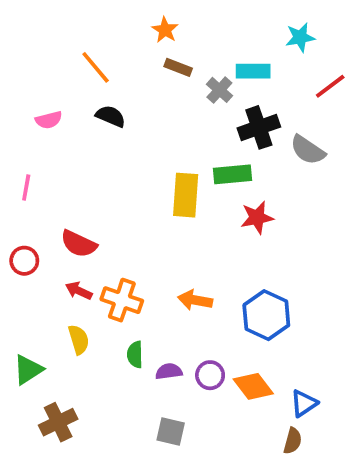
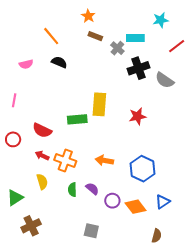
green rectangle: (233, 174) -> (77, 119), moved
purple semicircle: (169, 371) -> (92, 189), moved, turned 48
blue triangle: (304, 403) -> (163, 202), moved

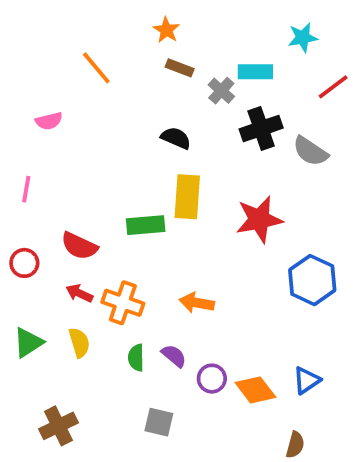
black semicircle: (59, 62) -> (176, 138), moved
red star: (137, 116) -> (259, 219), size x1.4
blue hexagon: (143, 169) -> (312, 280), moved
green triangle: (15, 198) -> (28, 343), moved
gray square: (91, 231) -> (159, 422), moved

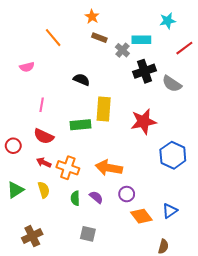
black semicircle: (176, 138) -> (82, 80), moved
pink line: (26, 189) -> (42, 105), moved
orange arrow: (197, 303) -> (109, 168), size x1.4
purple circle: (212, 379) -> (127, 194), moved

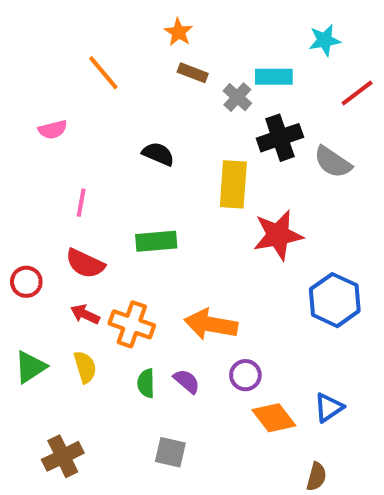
yellow rectangle: (104, 109) -> (233, 184), moved

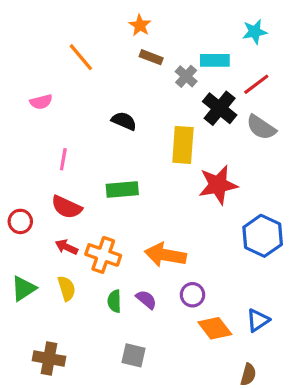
red line: (357, 93) -> (256, 84), moved
black cross: (280, 138) -> (220, 108), turned -32
brown cross: (63, 456) -> (49, 359), turned 36

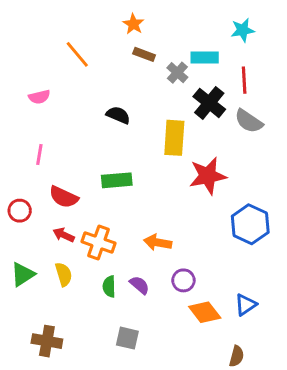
red line: (256, 84) -> (244, 80), turned -56
pink line: (63, 159) -> (39, 154), moved
orange arrow: (165, 255) -> (158, 242), size x0.7

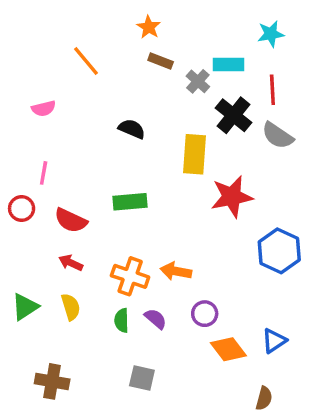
red circle: (20, 211) -> (22, 209), moved
orange cross: (99, 242) -> (130, 276), moved

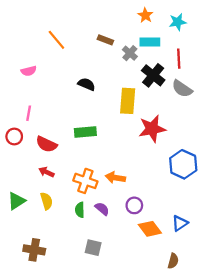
orange star: (149, 27) -> (145, 15), moved

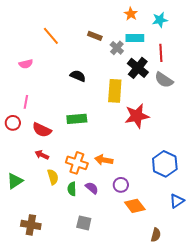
blue hexagon: (183, 164) -> (165, 164), moved
yellow semicircle: (46, 201) -> (53, 177), moved
blue triangle: (180, 223) -> (177, 201), moved

